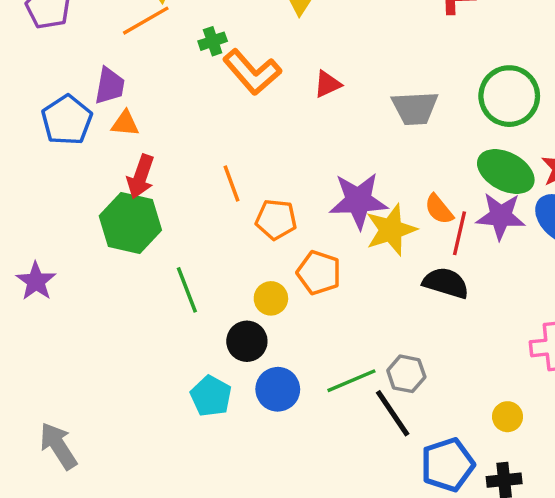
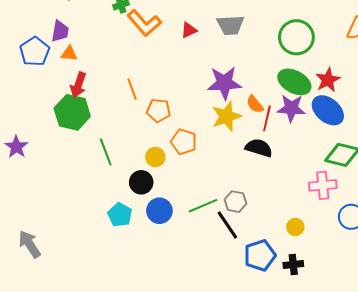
gray trapezoid: (415, 108) -> (230, 25), moved
purple star: (358, 201) -> (224, 83), moved

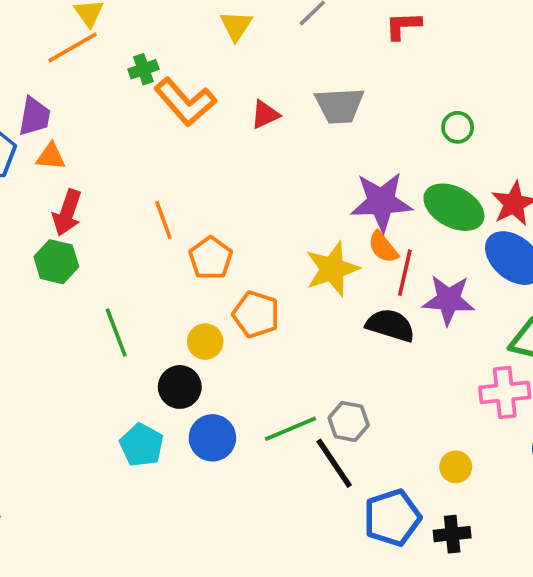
green circle: (296, 37) -> (458, 127), size x0.5
purple star: (224, 83) -> (381, 202), moved
purple star: (291, 108) -> (448, 300), moved
orange pentagon: (158, 110) -> (211, 258), turned 30
green hexagon: (72, 112) -> (56, 262), size x0.7

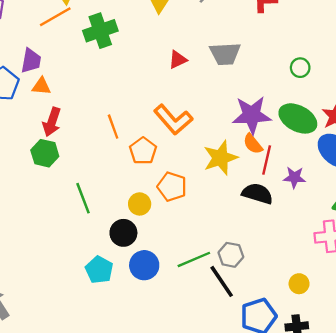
green cross: (143, 69) -> (100, 31), size x1.8
orange L-shape: (185, 102) -> (173, 120), moved
purple star: (448, 300) -> (294, 177), size x0.7

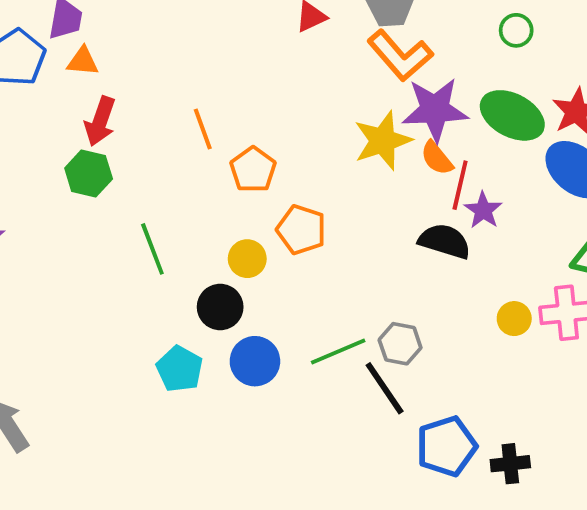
orange L-shape: (173, 120) -> (400, 55), moved
yellow star: (220, 158) -> (383, 141), moved
purple star: (294, 177) -> (483, 210), moved, turned 30
yellow circle: (299, 284) -> (514, 319), moved

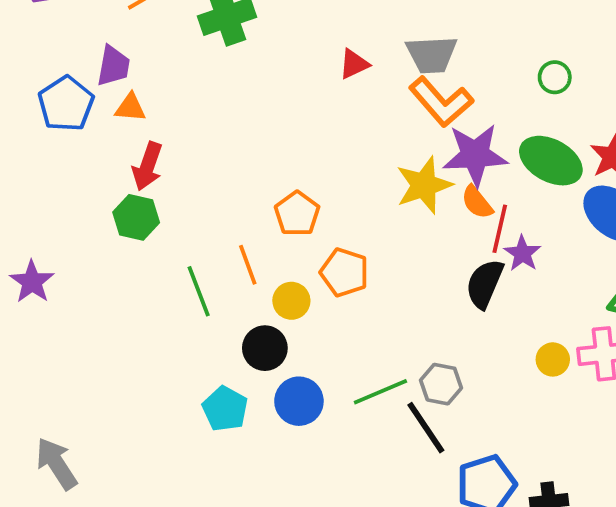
orange line: (203, 129) -> (248, 265), moved
black semicircle: (445, 241) -> (485, 284), turned -84

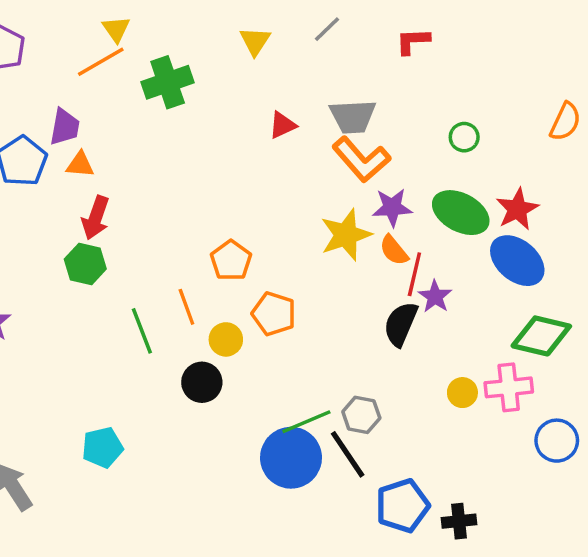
purple star: (475, 155) -> (392, 207), size x0.7
blue circle: (299, 401) -> (291, 458), moved, size x1.4
cyan pentagon: (225, 409) -> (102, 447), moved, turned 30

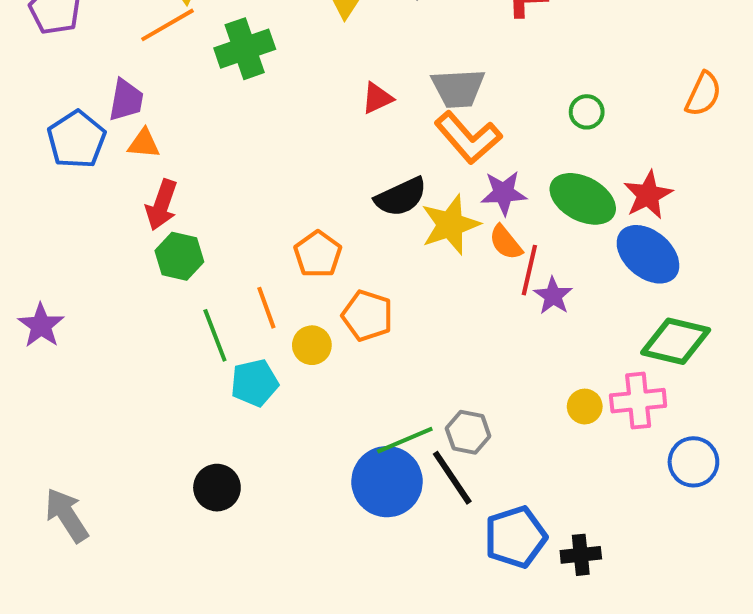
green hexagon: (85, 264) -> (179, 256), moved
black semicircle: (401, 324) -> (401, 197), moved, turned -138
black circle: (202, 382) -> (217, 488), moved
cyan pentagon: (102, 447) -> (255, 383), moved

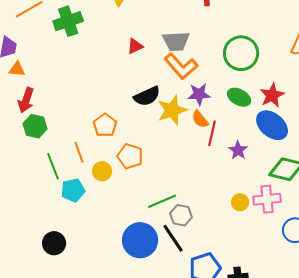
green circle: (587, 112) -> (241, 53), size x2.0
green ellipse: (583, 199) -> (239, 97), size x0.7
purple star: (553, 296) -> (238, 150), moved
green line: (405, 440) -> (162, 201), moved

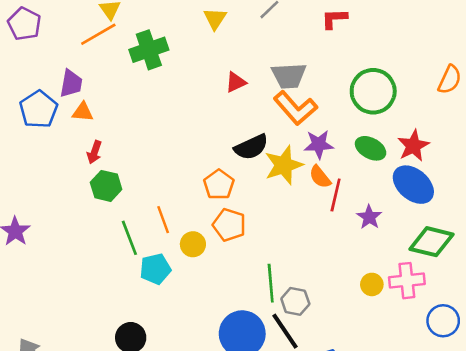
red arrow: (26, 100) -> (94, 152), size x0.7
orange pentagon: (105, 125) -> (219, 185), moved
green line: (162, 201) -> (271, 283), turned -72

